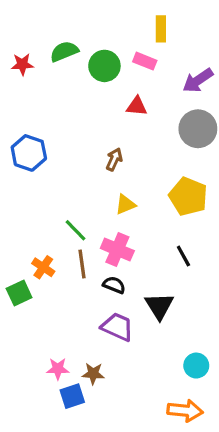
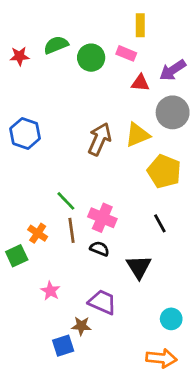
red triangle: (137, 106) -> (140, 83), moved
brown arrow: (114, 159) -> (100, 139), size x1.6
yellow triangle: (125, 204) -> (137, 135), moved, size x1.4
purple trapezoid: (117, 327) -> (102, 302), moved
pink star: (58, 369) -> (50, 291), moved, turned 30

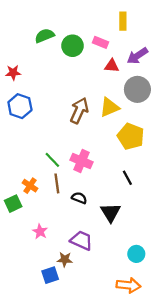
yellow rectangle: (140, 25) -> (123, 21), moved
red star: (19, 56) -> (13, 73), moved
pink cross: (102, 218) -> (81, 161), moved

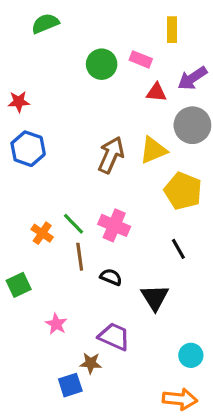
green semicircle: (45, 36) -> (45, 23), moved
orange cross: (30, 186) -> (42, 233), moved

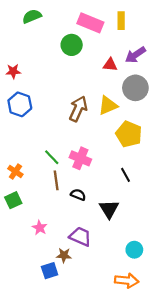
pink rectangle: (141, 59) -> (90, 23), moved, size x1.6
orange cross: (42, 233) -> (15, 172), moved

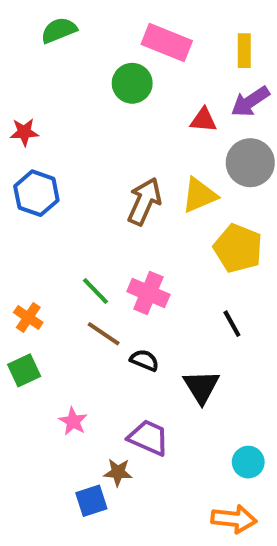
yellow rectangle: (121, 21) -> (244, 51), moved
brown line: (56, 180) -> (104, 334), turned -48

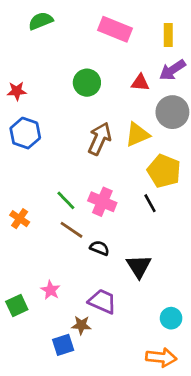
green circle: (132, 83) -> (87, 83), moved
black line: (232, 324) -> (150, 203), moved
green square: (24, 370) -> (17, 306), moved

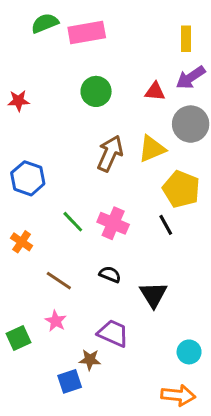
pink rectangle: (115, 29) -> (87, 33), moved, turned -32
blue hexagon: (25, 133) -> (28, 178), moved
brown line: (71, 230) -> (59, 281), moved

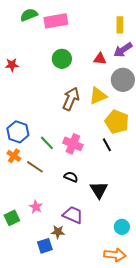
blue hexagon: (28, 178) -> (18, 132), moved
brown line: (59, 281) -> (35, 167), moved

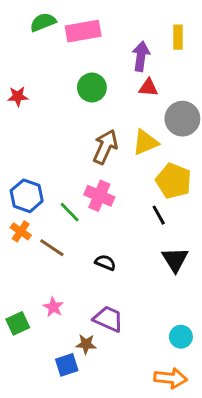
purple arrow: (123, 50) -> (141, 56), moved, turned 132
pink cross: (73, 144) -> (99, 196), moved
black triangle: (99, 190) -> (175, 260), moved

